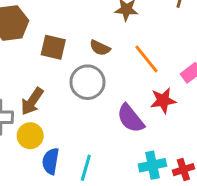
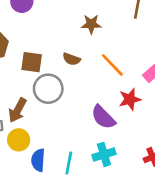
gray circle: (87, 82) -> (48, 89), moved
cyan cross: (152, 165) -> (104, 154), moved

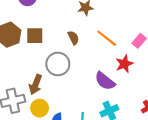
brown semicircle: (72, 59) -> (73, 38), turned -128
brown square: (32, 62) -> (35, 36), moved

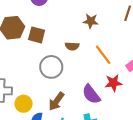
brown semicircle: (73, 38) -> (72, 46), turned 104
brown arrow: (36, 84) -> (56, 101), moved

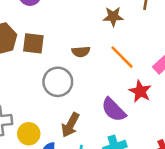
brown star: (91, 21) -> (113, 17), moved
red star: (113, 83) -> (140, 91), turned -30

